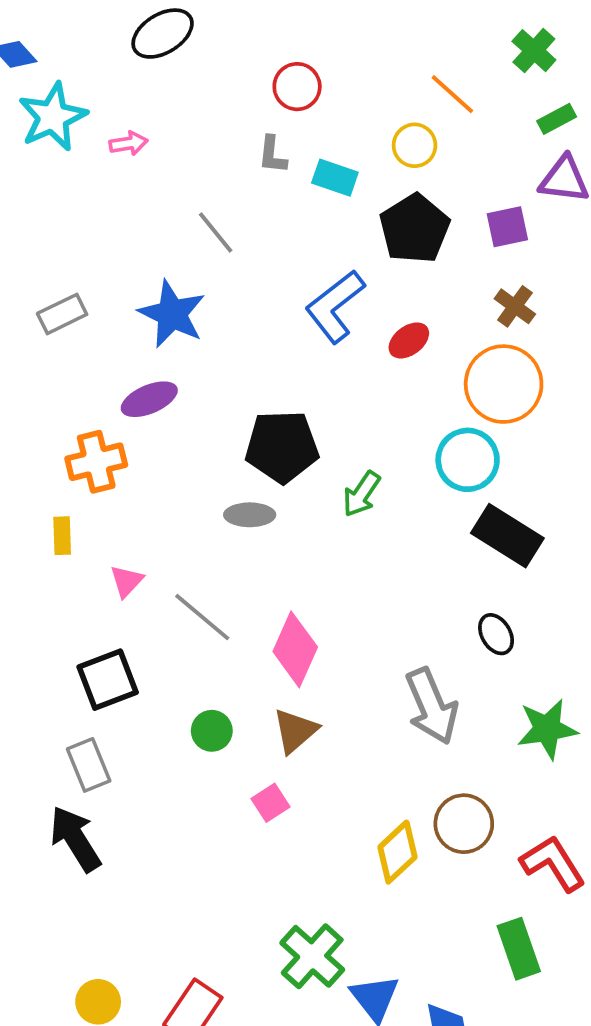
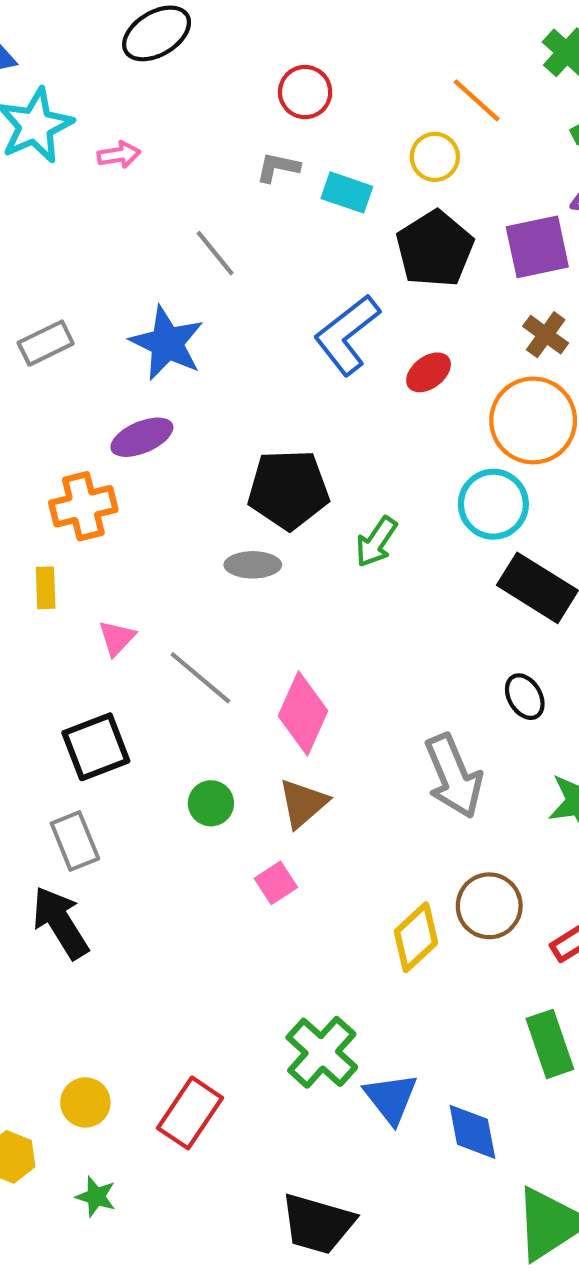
gray L-shape: (272, 155) -> (278, 167), turned 96
purple square: (507, 227) -> (537, 247), size x1.4

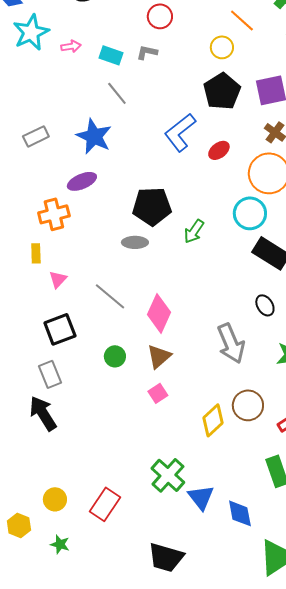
cyan rectangle: (347, 192) -> (111, 55), moved
pink triangle: (117, 638) -> (58, 279), moved
pink square: (276, 883) -> (158, 393), moved

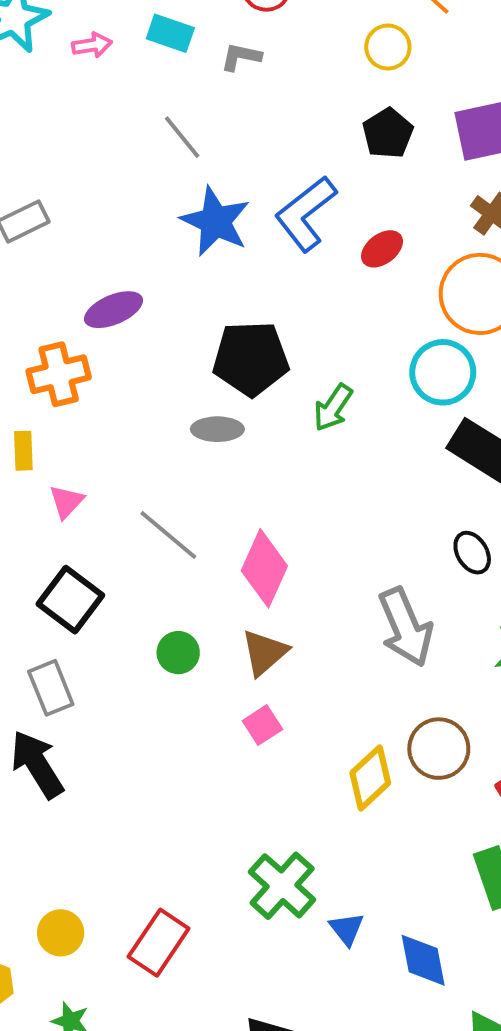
cyan rectangle: (111, 55) -> (170, 33), moved
black pentagon: (222, 91) -> (388, 133), size x0.7
blue star: (94, 136) -> (215, 221), moved
black square: (60, 329) -> (70, 600), turned -32
blue triangle: (201, 497) -> (347, 929), size x0.7

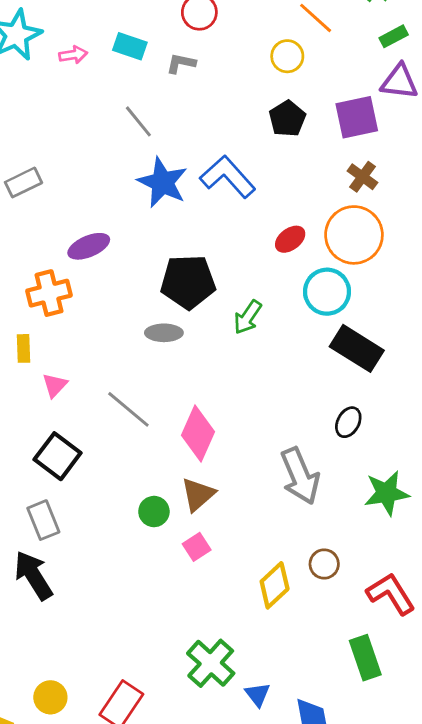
blue L-shape: (306, 214) -> (228, 177), turned 86
red ellipse: (382, 249) -> (290, 239), moved
black ellipse: (472, 553) -> (348, 422), turned 60
green circle: (178, 653) -> (154, 512), moved
brown circle: (439, 749) -> (324, 564), size x0.7

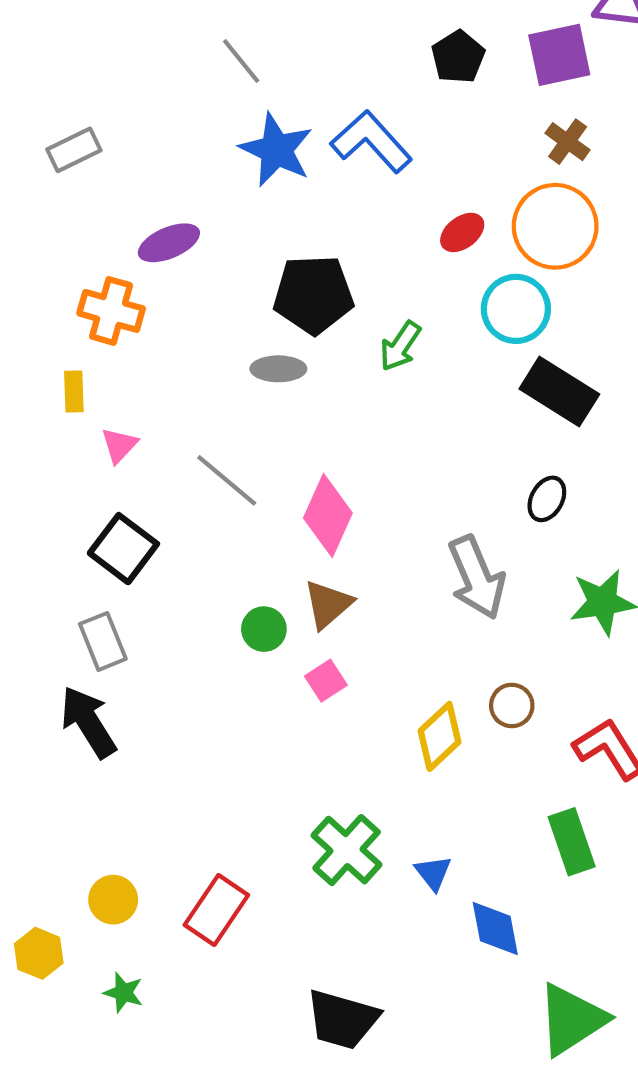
orange cross: (49, 293) -> (111, 311), turned 30
blue triangle: (258, 694) -> (433, 873), moved

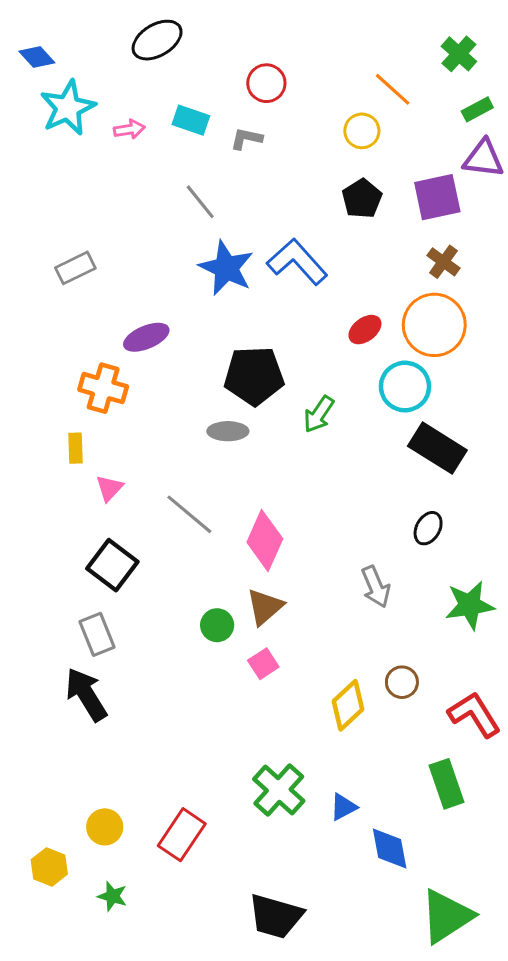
gray arrow: (477, 577) -> (376, 587), size x0.7
blue triangle: (433, 873) -> (343, 807), turned 40

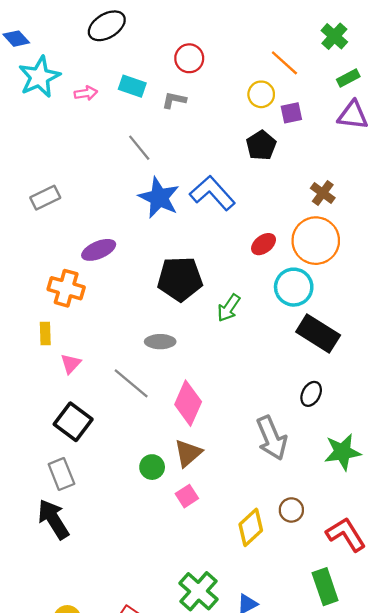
purple square: (437, 197) -> (291, 113), moved, size x0.6
gray ellipse: (228, 431) -> (160, 342), moved
gray arrow: (376, 587) -> (272, 438), size x1.4

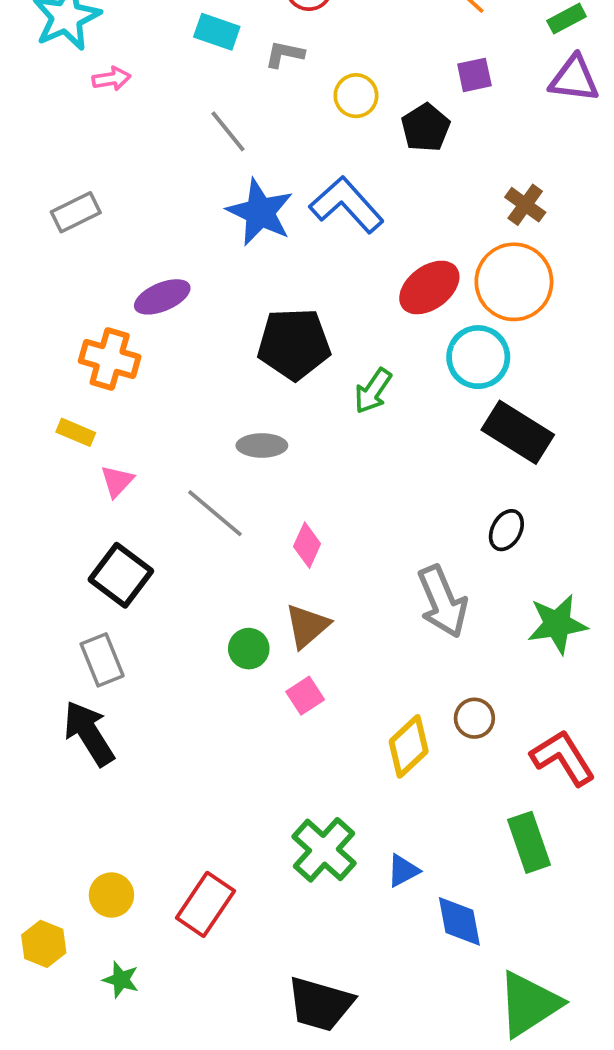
pink arrow: (86, 93) -> (111, 79), moved
yellow circle: (261, 94) -> (356, 96), moved
red ellipse: (264, 244) -> (429, 287), size x1.5
yellow rectangle: (45, 333) -> (76, 432), turned -65
pink diamond: (188, 403) -> (307, 545), size x0.6

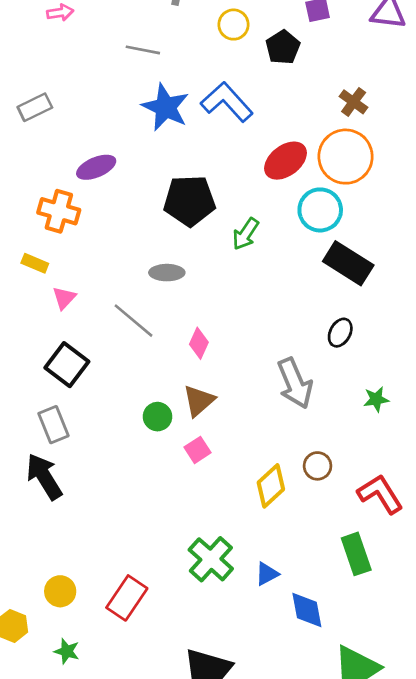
gray line: (228, 131) -> (143, 50), turned -40
green star: (557, 624) -> (376, 399), size x0.6

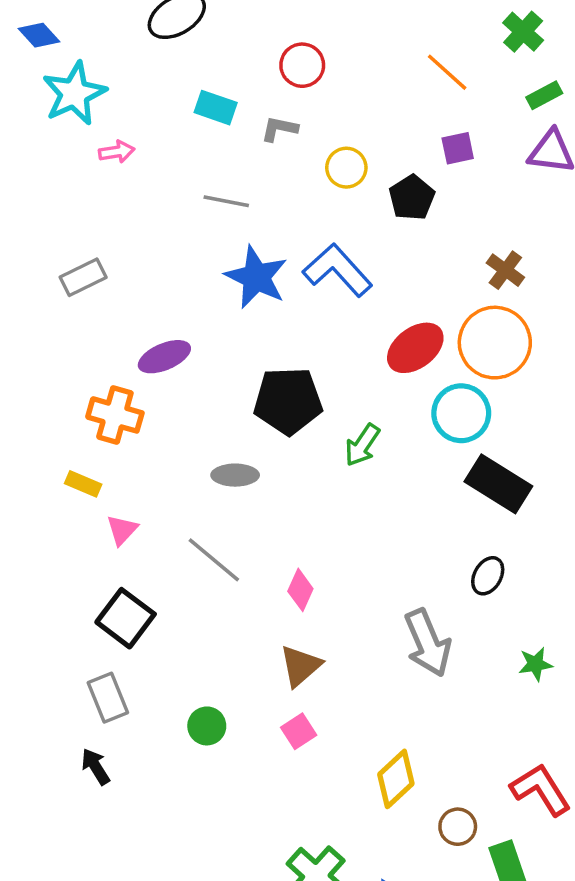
gray ellipse: (167, 273) -> (235, 475), moved
green circle: (158, 417) -> (207, 726), moved
brown circle: (318, 466) -> (458, 827), moved
black arrow: (44, 477) -> (96, 767), size x0.6

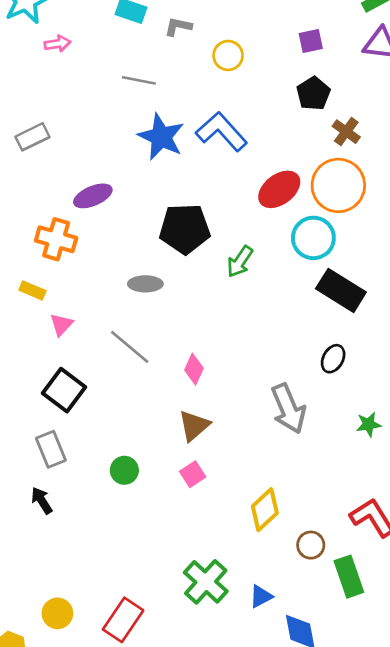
black pentagon: (412, 198) -> (313, 94), moved

